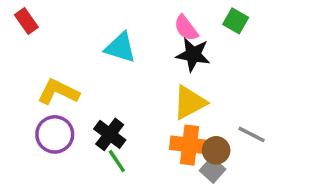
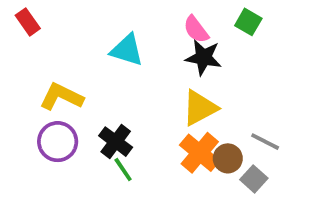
orange cross: (190, 145) -> (200, 153), turned 33
gray square: (213, 170) -> (254, 179), moved

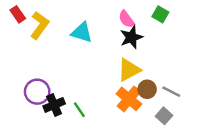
black star: (203, 57) -> (131, 37), turned -30
yellow L-shape: (61, 97) -> (40, 25), moved, turned 100
black cross: (116, 142) -> (54, 105), moved, turned 30
brown circle: (228, 158) -> (147, 89), moved

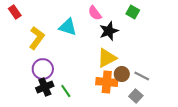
pink semicircle: (127, 19) -> (95, 13), moved
yellow L-shape: (40, 25) -> (37, 38), moved
purple circle: (37, 92) -> (43, 69), moved
orange cross: (129, 99) -> (107, 82), turned -35

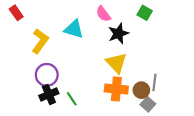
yellow triangle: (107, 58) -> (116, 63), turned -45
brown circle: (122, 74) -> (141, 90), moved
gray line: (142, 76) -> (154, 82), turned 70

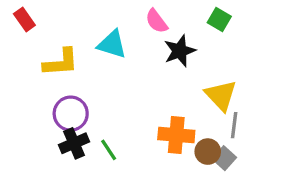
yellow L-shape: (40, 41) -> (61, 62), turned 50
yellow triangle: (116, 63) -> (221, 95), moved
brown circle: (141, 90) -> (208, 152), moved

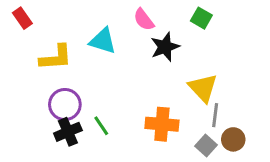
green line: (109, 150) -> (101, 126), moved
brown circle: (208, 152) -> (233, 139), moved

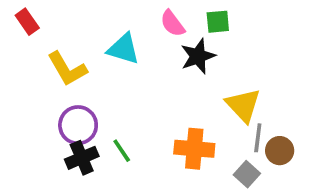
green square: (201, 18) -> (218, 22), moved, turned -35
yellow L-shape: (56, 57) -> (67, 69), turned 64
brown circle: (233, 139) -> (280, 151), moved

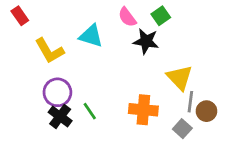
green square: (218, 22) -> (161, 16), turned -30
black star: (198, 56) -> (146, 41), turned 30
black cross: (82, 158) -> (60, 116), turned -30

